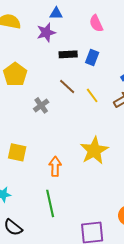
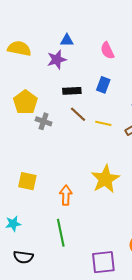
black rectangle: (68, 54) -> (72, 91), moved
yellow line: (92, 95) -> (103, 123), turned -42
gray cross: (41, 105) -> (44, 121), moved, turned -35
black semicircle: (13, 227) -> (23, 257), turned -30

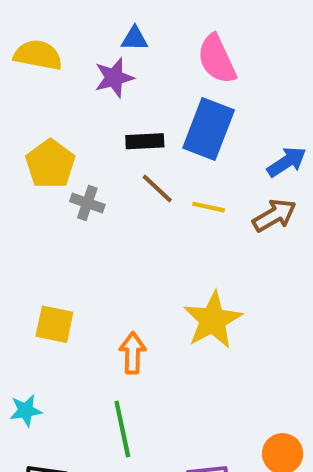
pink semicircle: (107, 50) -> (217, 59), size x1.4
blue rectangle: (103, 85) -> (209, 129), size x1.8

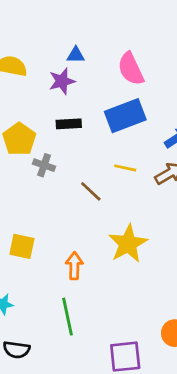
blue rectangle: (209, 129) -> (125, 116), turned 48
black rectangle: (145, 141) -> (69, 124), moved
brown line: (157, 189) -> (91, 191), moved

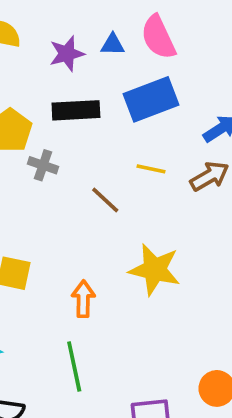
blue triangle: (76, 55) -> (113, 45), moved
black rectangle: (69, 124) -> (76, 110), size x1.4
yellow star: (128, 244) -> (155, 270), turned -30

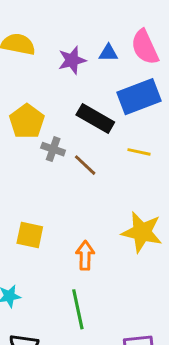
black rectangle: (76, 110) -> (95, 118), moved, turned 33
brown line: (105, 200) -> (85, 165), moved

